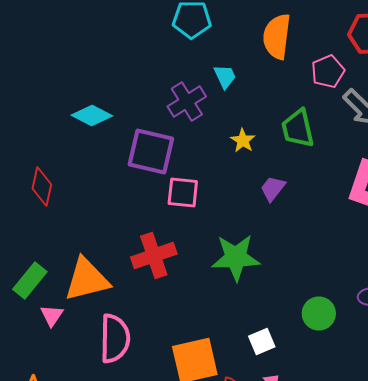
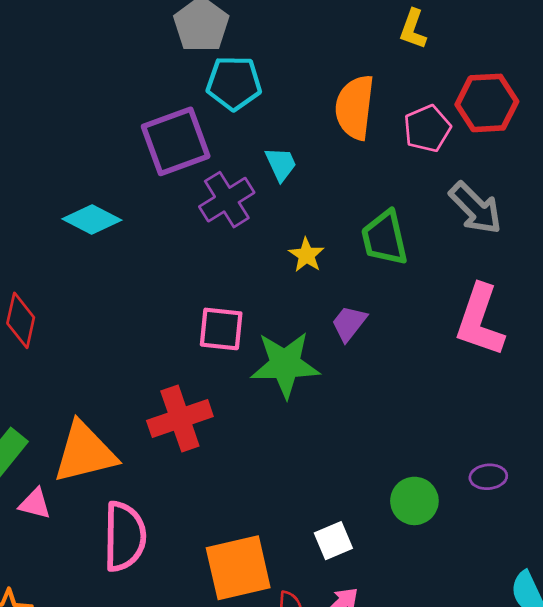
pink pentagon: (328, 72) -> (427, 129), moved
purple square: (151, 152) -> (176, 141), moved, turned -33
green star: (236, 258) -> (285, 364), moved
pink triangle: (52, 316) -> (35, 504), turned -50

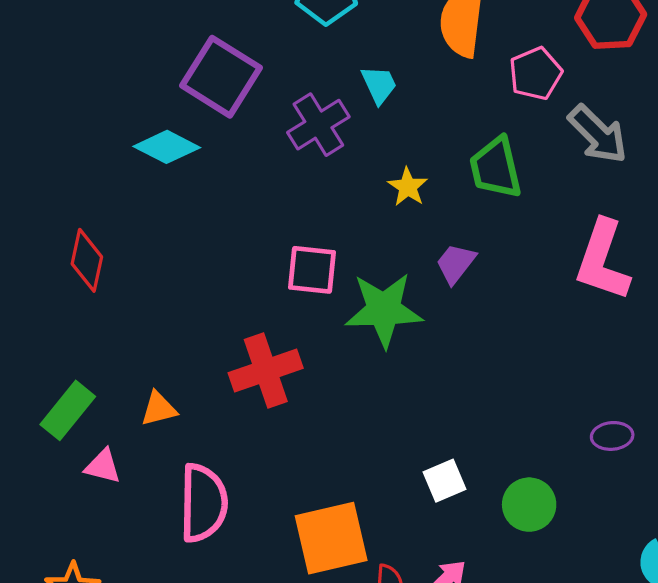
pink pentagon: (427, 129) -> (535, 74), moved
purple square: (176, 141) -> (221, 77), moved, turned -38
orange triangle: (85, 453) -> (159, 409), size x0.5
green circle: (414, 501) -> (529, 505), moved
white square: (333, 541) -> (444, 481), moved

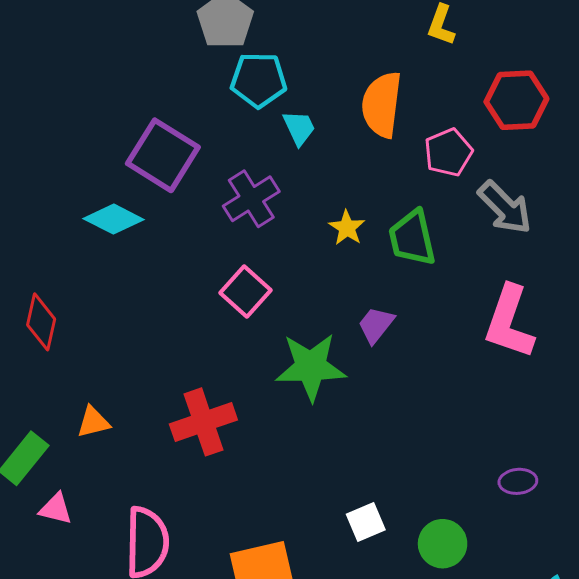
cyan trapezoid: (379, 85) -> (299, 128), moved
yellow star: (408, 187) -> (347, 228), moved
pink square: (312, 270) -> (245, 292), moved, turned 36
orange triangle: (159, 409) -> (93, 422), moved

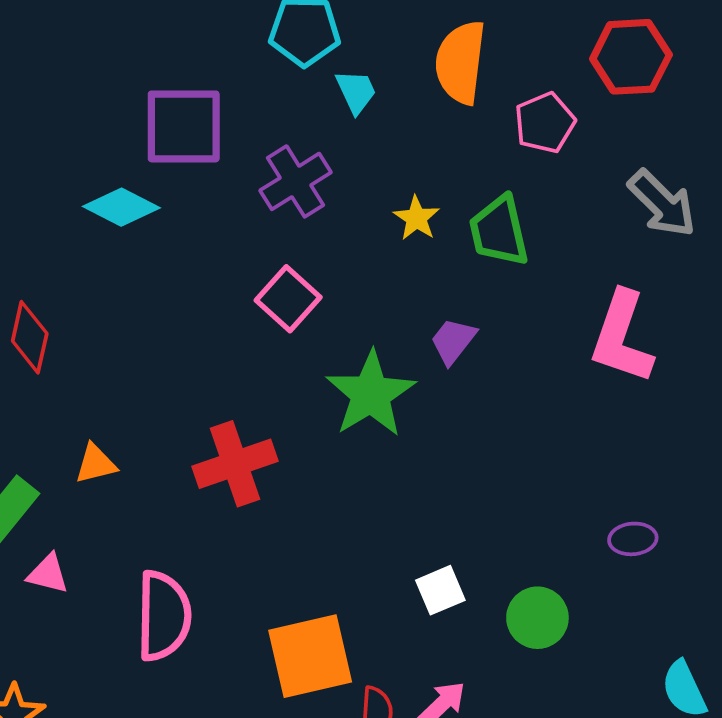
purple square: (163, 155) -> (184, 126), turned -32
gray arrow: (505, 207) -> (662, 203), moved
green star: (311, 367) -> (371, 394), turned -30

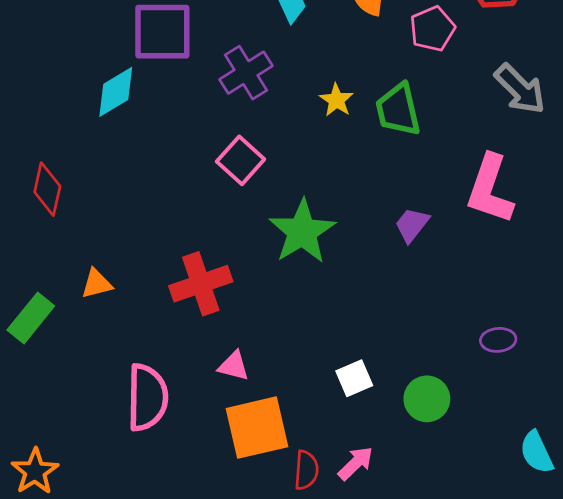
cyan diamond: (121, 207) -> (116, 92), turned -58
purple trapezoid: (453, 341) -> (412, 225), moved
pink triangle: (48, 574) -> (234, 366), moved

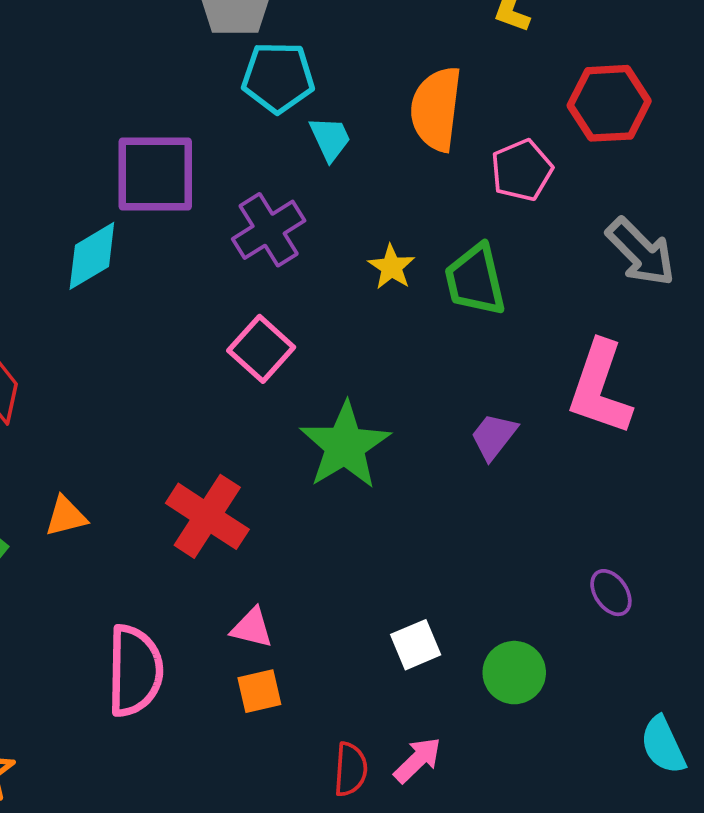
red cross: (201, 284) -> (207, 516), turned -38
purple ellipse: (498, 340) -> (611, 593), turned 60
orange square: (257, 428) -> (259, 691), moved, size x0.5

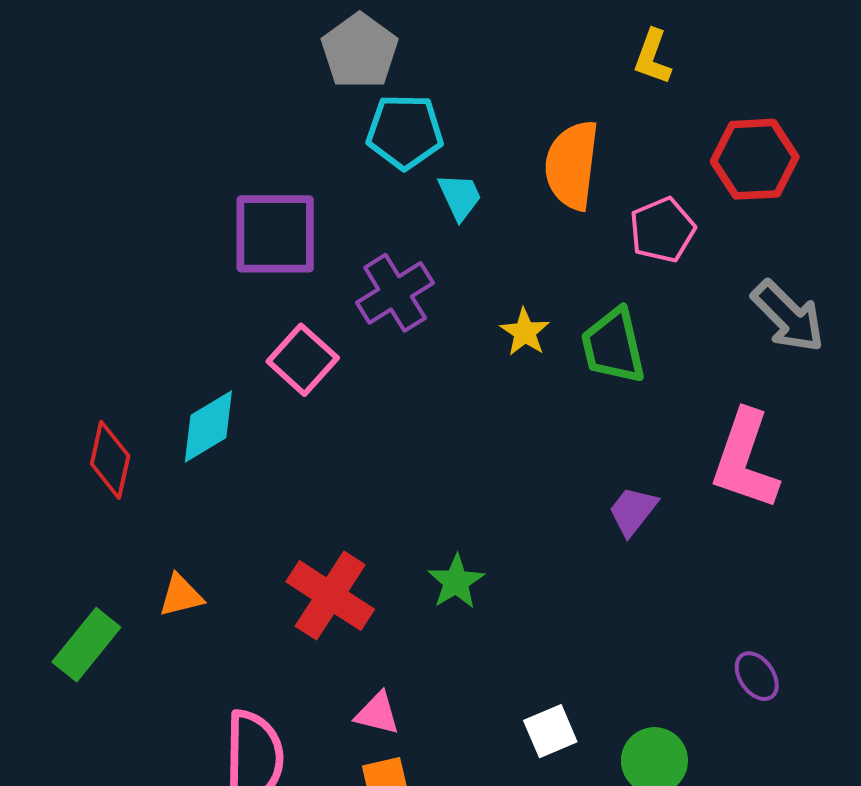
cyan diamond: (92, 256) -> (208, 426), moved
pink square: (261, 349) -> (303, 360), moved
green star: (345, 446) -> (456, 582), moved, size x0.6

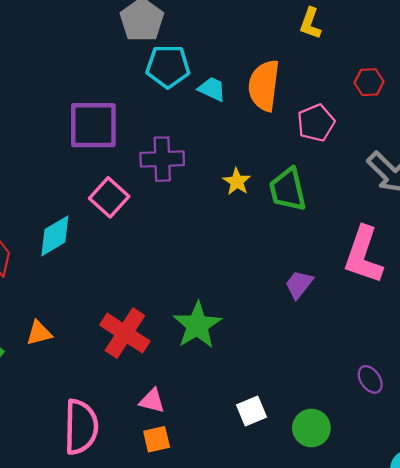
red hexagon: (755, 159) -> (369, 82), size x0.6
cyan trapezoid: (460, 197) -> (212, 89), moved, turned -40
purple cross: (395, 293) -> (162, 159), turned 30
green star: (456, 582) -> (197, 325), size x1.5

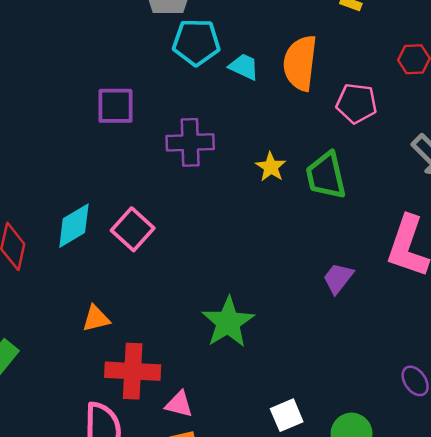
pink pentagon: (316, 123) -> (356, 103), turned 30
purple square: (93, 125) -> (116, 106), size x0.7
pink square: (109, 197) -> (133, 229), moved
orange triangle: (39, 333) -> (96, 319), moved
red cross: (125, 333) -> (133, 371), moved, turned -30

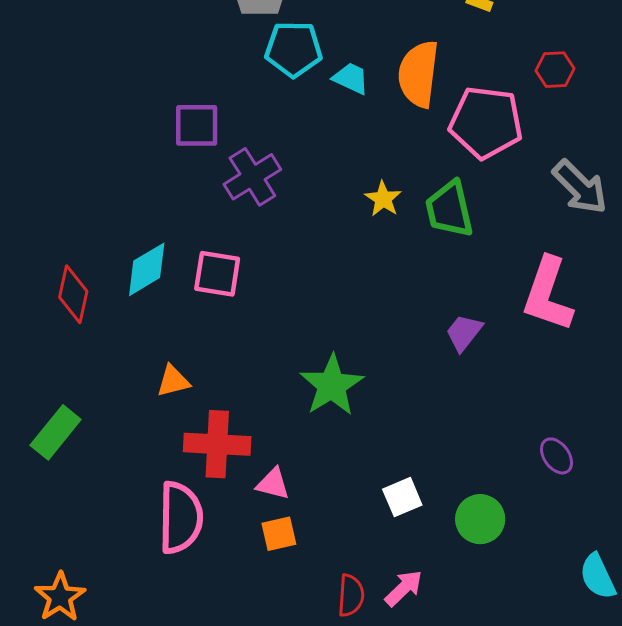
pink pentagon: (356, 103) -> (486, 122), size x1.5
purple cross: (190, 142) -> (252, 177), moved, turned -30
pink square: (133, 229) -> (217, 274), turned -33

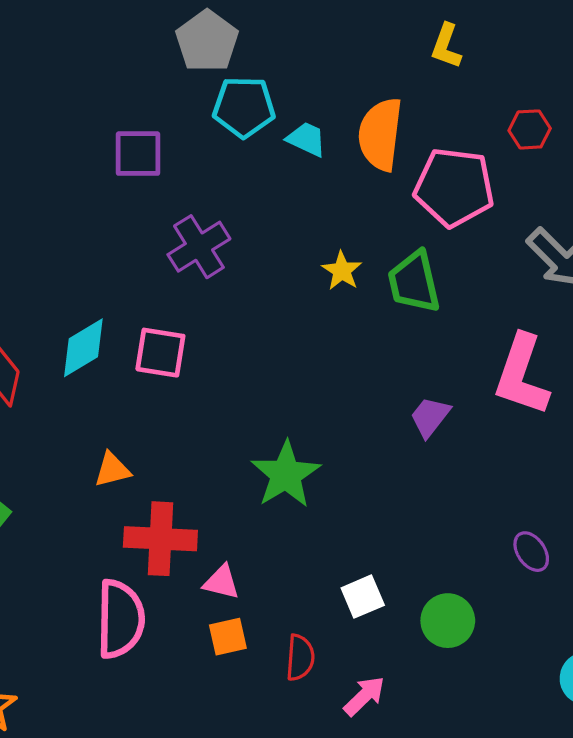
purple square: (197, 125) -> (138, 154), moved
red semicircle: (351, 595) -> (300, 658), moved

